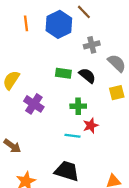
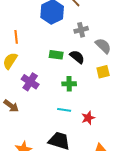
orange line: (26, 23) -> (16, 37), moved
red star: (91, 126) -> (88, 118), moved
brown arrow: (12, 146) -> (11, 106), moved

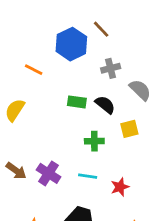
orange line: (16, 37) -> (34, 70), moved, turned -56
yellow square: (103, 72) -> (129, 129), moved
purple cross: (30, 82) -> (49, 173), moved

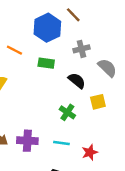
green rectangle: (77, 102) -> (46, 63), moved
green cross: (94, 141) -> (67, 112), turned 35
purple cross: (49, 173) -> (27, 141), turned -30

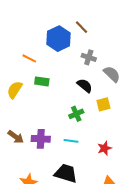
gray cross: (81, 49) -> (89, 57), turned 32
green rectangle: (46, 63) -> (42, 81), moved
green cross: (67, 112) -> (76, 114), turned 32
red star: (90, 152) -> (104, 148), moved

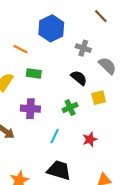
brown line: (81, 27) -> (101, 16), moved
purple cross: (41, 139) -> (30, 109), moved
cyan line: (71, 141) -> (55, 136), moved, turned -72
red star: (104, 148) -> (90, 139), moved

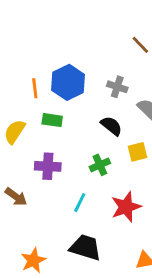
blue hexagon: (51, 28) -> (68, 82), moved
orange line: (21, 49) -> (35, 88), turned 56
red star: (90, 139) -> (126, 207), size x1.5

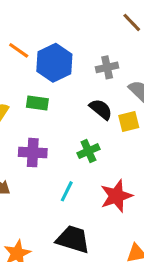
gray cross: (117, 87) -> (107, 67), turned -30
orange line: (35, 88) -> (19, 50), moved, turned -48
yellow square: (138, 152) -> (129, 122), moved

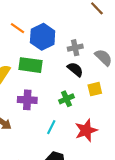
gray cross: (107, 67) -> (75, 48), moved
green rectangle: (37, 103) -> (31, 65), size x1.5
yellow square: (129, 122) -> (95, 89), moved

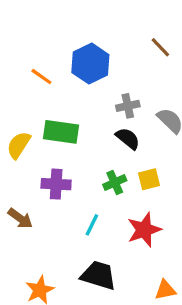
blue hexagon: (43, 37) -> (90, 64), moved
yellow square: (95, 89) -> (149, 179), moved

